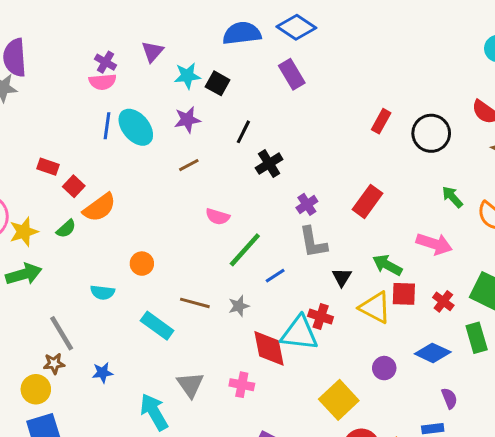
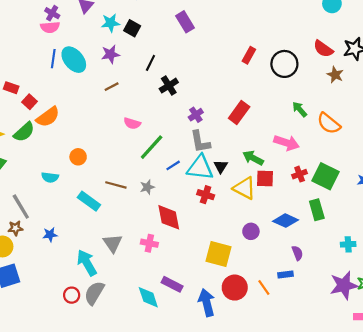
green semicircle: (66, 229) -> (24, 132), size x1.5
red cross: (443, 301) -> (300, 174), moved, turned 32
cyan triangle: (299, 333) -> (200, 168), moved
yellow square: (339, 400) -> (219, 254), turned -32

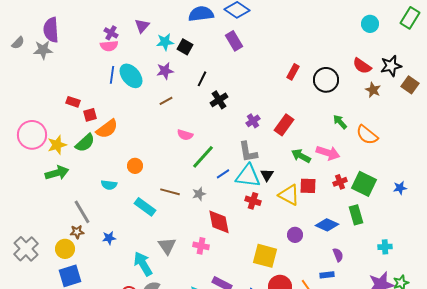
red square: (29, 102) -> (90, 115), turned 32
purple cross: (196, 115) -> (253, 121), moved
green arrow: (253, 158) -> (301, 156), moved

